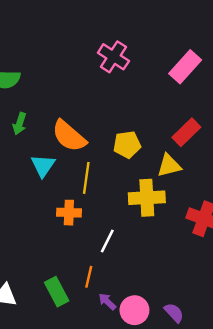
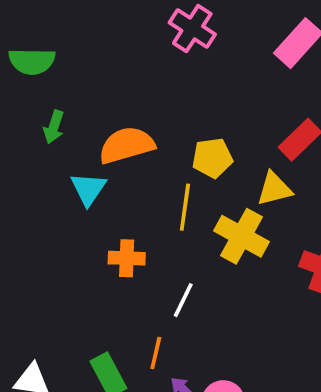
orange semicircle: (69, 136) -> (127, 145), turned 123
yellow line: (86, 178) -> (185, 207), moved
yellow cross: (147, 198) -> (241, 236), turned 32

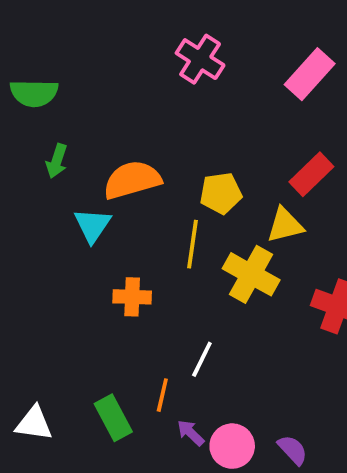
white line: (183, 300) -> (202, 359), moved

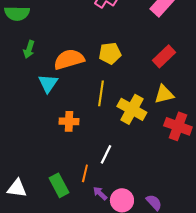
yellow pentagon: (221, 193) -> (110, 53), moved
yellow triangle: (285, 225) -> (164, 94), moved

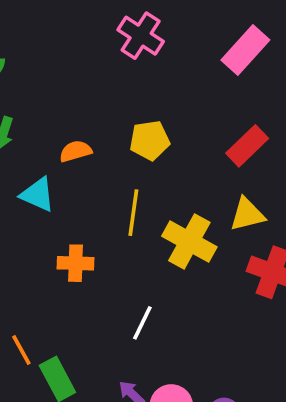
orange semicircle: (69, 59) -> (76, 151), size x0.6
cyan triangle: (48, 83) -> (38, 195), turned -40
orange line: (85, 173) -> (21, 350), moved, turned -42

